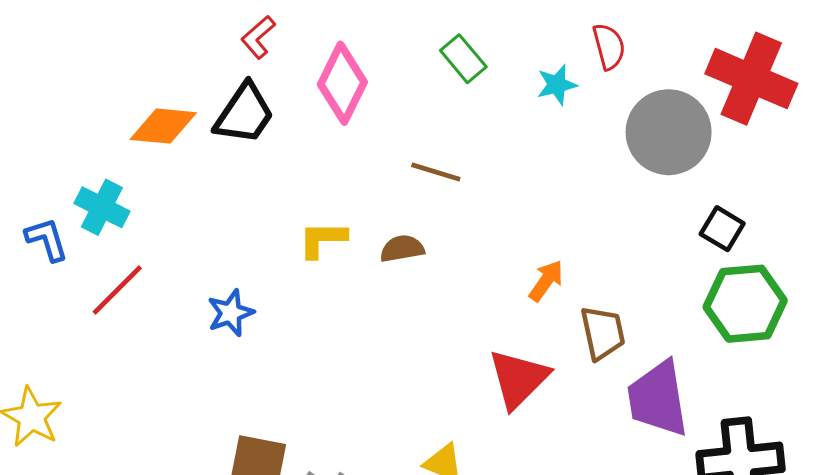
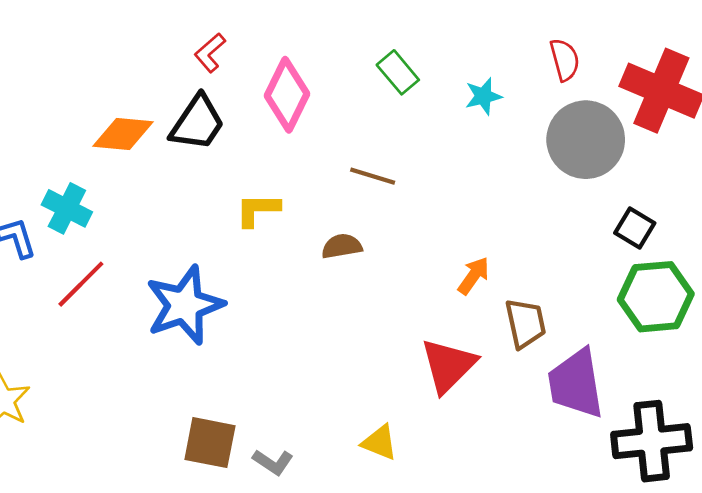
red semicircle: (609, 46) -> (565, 60), moved
yellow L-shape: (322, 239) -> (258, 210), moved
blue star: (231, 313) -> (185, 305), size x1.8

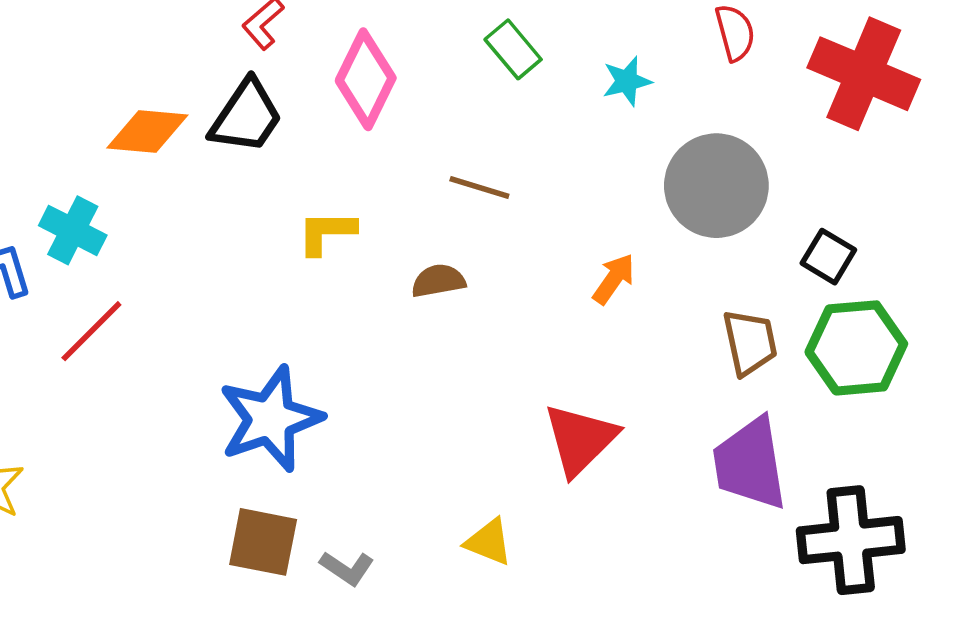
gray circle: (586, 140) -> (716, 186), moved
orange arrow: (474, 276) -> (614, 279), moved
blue star: (185, 305) -> (270, 419), moved
brown trapezoid: (525, 323) -> (750, 342), moved

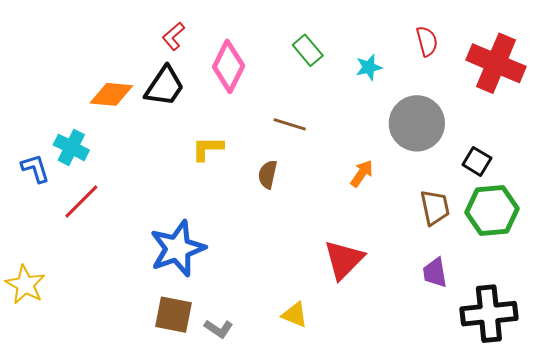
brown semicircle: (438, 281) -> (268, 174), turned -68
purple trapezoid: (750, 464) -> (435, 273), size x0.6

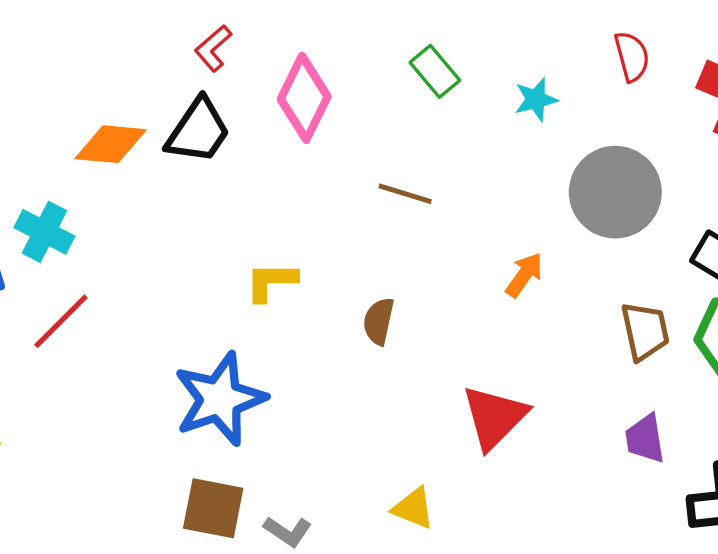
yellow L-shape: (208, 148) -> (271, 282), moved
brown semicircle: (268, 174) -> (379, 321), moved

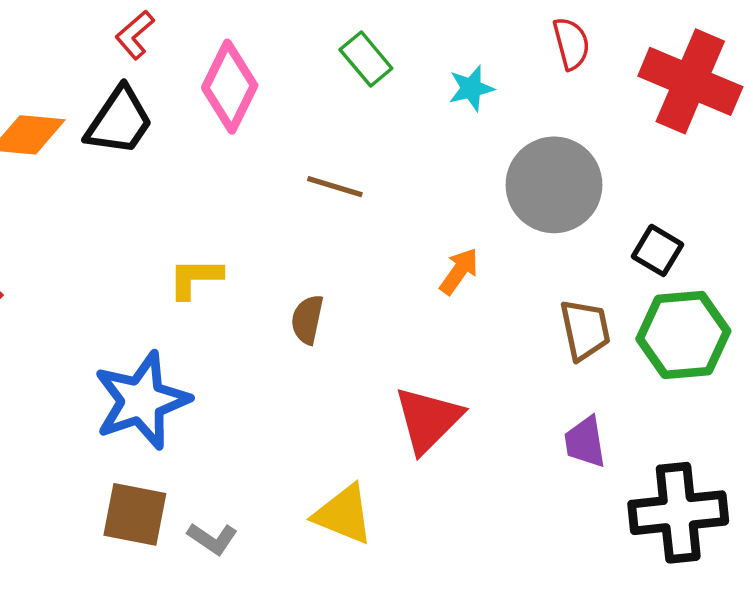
yellow triangle: (413, 508) -> (344, 514), size x1.4

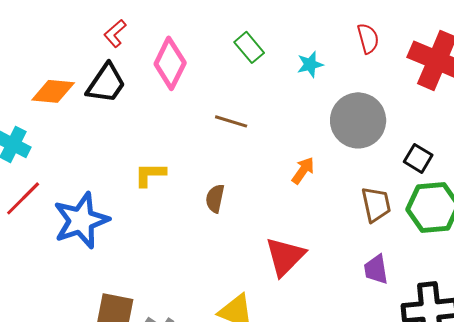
blue star: (142, 401) -> (81, 220), moved

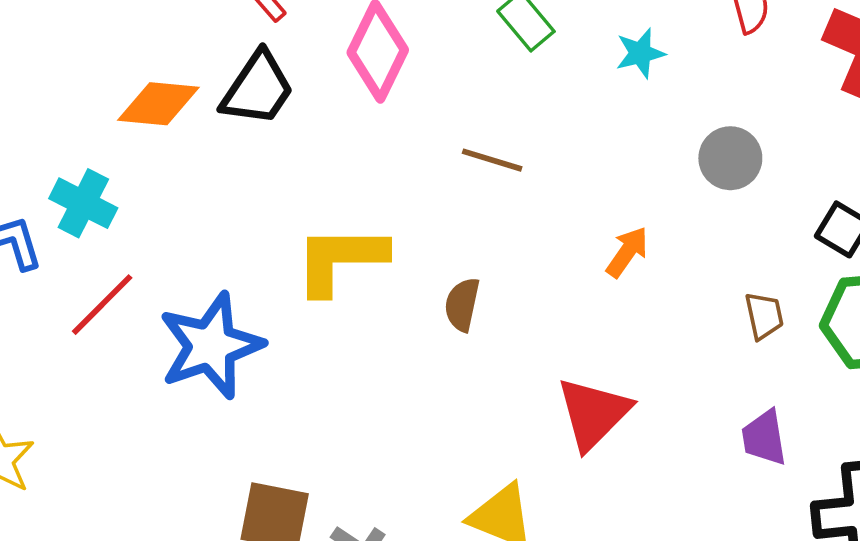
gray circle: (358, 120) -> (730, 158), size x0.6
yellow L-shape: (150, 174) -> (340, 259), size x1.6
brown trapezoid: (376, 204) -> (764, 316), size x0.7

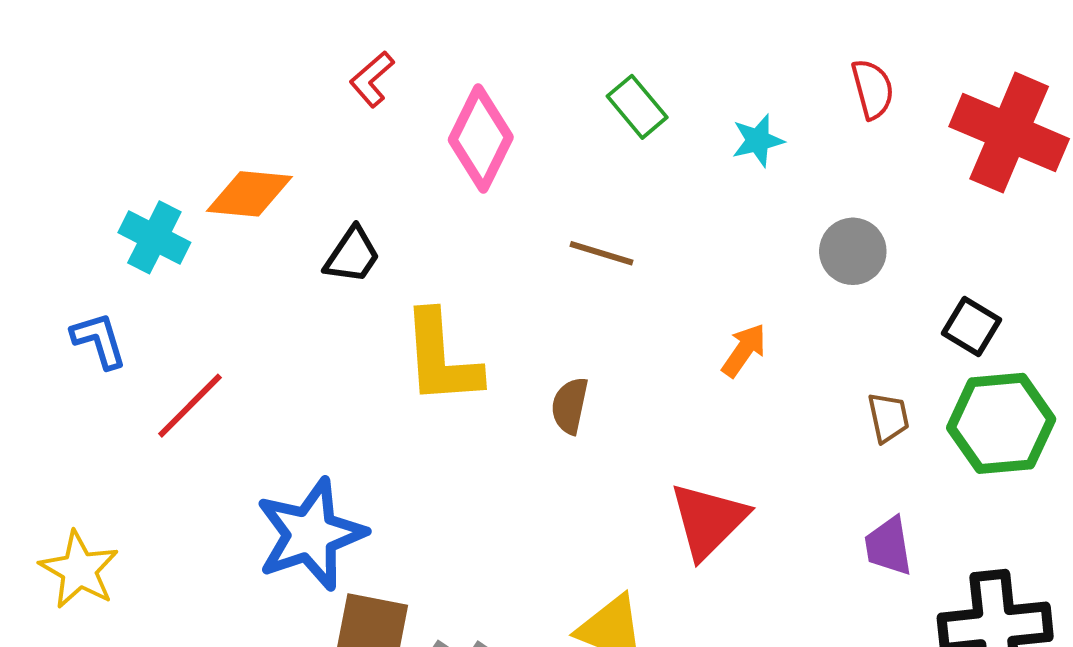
black trapezoid: (258, 89) -> (352, 255), moved, size x0.7
cyan cross: (83, 203) -> (154, 237), moved
yellow L-shape: (340, 259) -> (441, 358), turned -94
blue star: (211, 346) -> (311, 534), moved

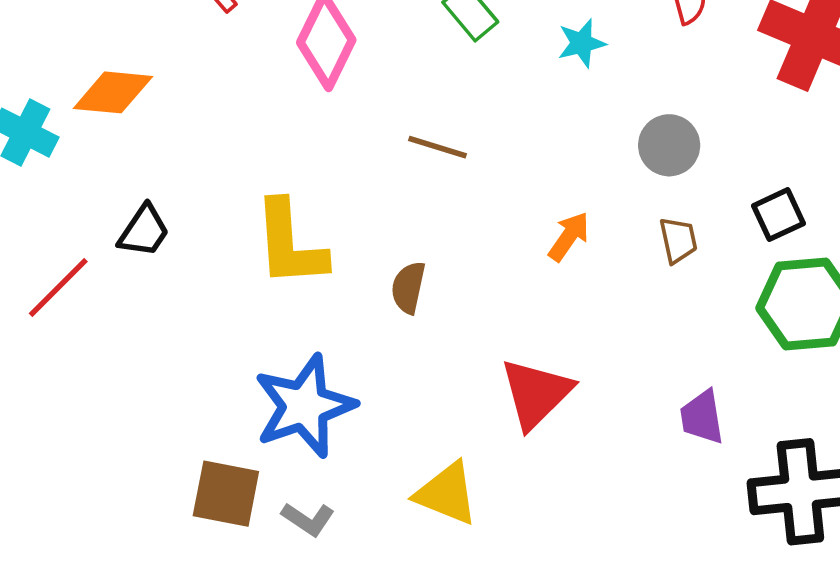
black trapezoid: (352, 255) -> (144, 231), moved
black square: (971, 326) -> (779, 215), turned 34
brown trapezoid: (888, 417) -> (678, 240), moved
blue star: (311, 534) -> (304, 406), moved

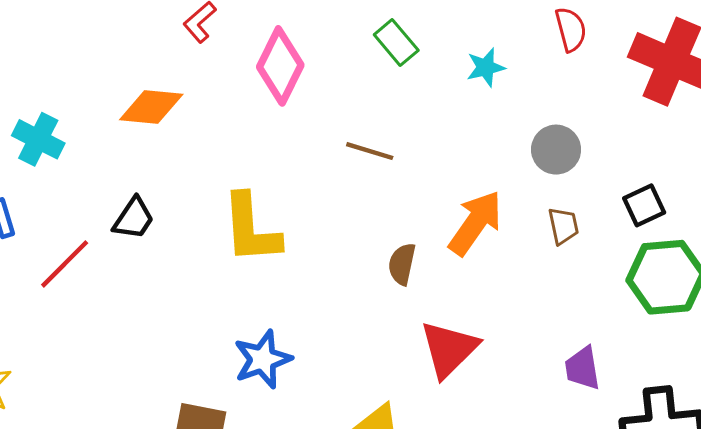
orange diamond: (113, 92) -> (151, 107), moved
orange arrow: (569, 236) -> (475, 223), size x1.6
brown semicircle: (408, 288) -> (402, 264), moved
blue star: (304, 406) -> (263, 359), size x0.7

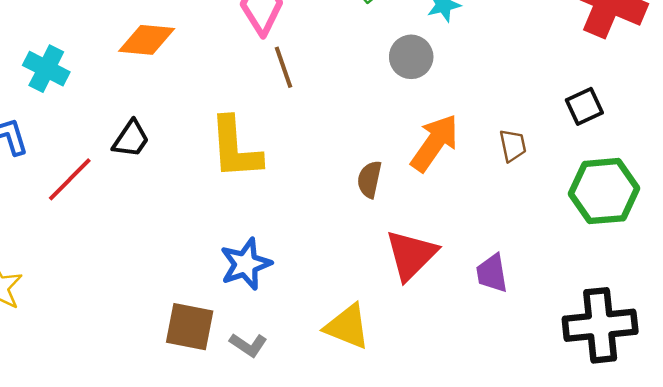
gray circle: (556, 150) -> (411, 57), moved
brown line: (370, 151) -> (283, 67), moved, turned 54
black square: (644, 205) -> (584, 106), moved
purple trapezoid: (582, 368) -> (492, 273), moved

